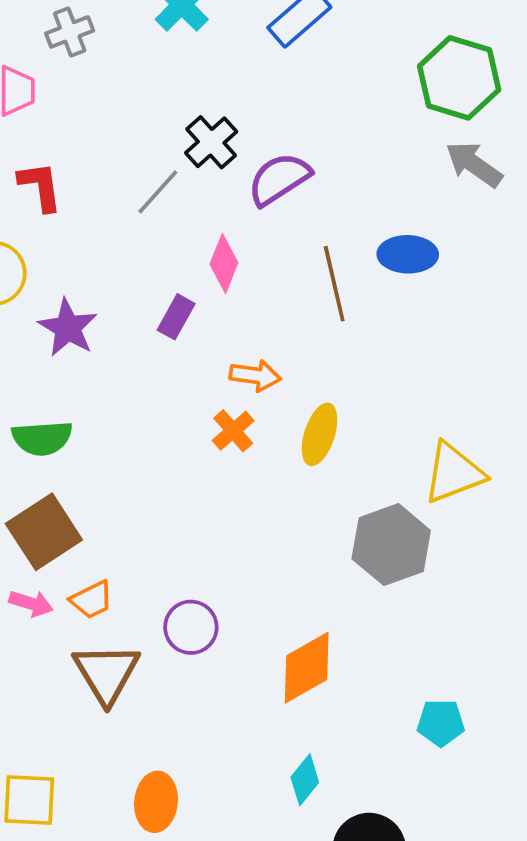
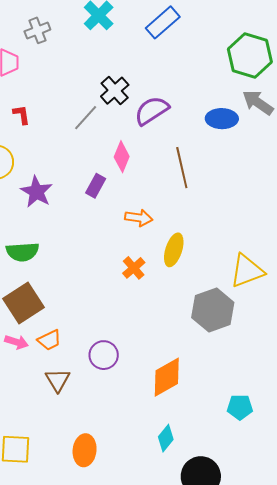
red L-shape: (40, 186) -> (21, 115), size x0.7
blue ellipse: (408, 254) -> (222, 119), moved
orange cross: (233, 431) -> (134, 268), moved
brown triangle: (106, 673) -> (58, 380), size x0.7

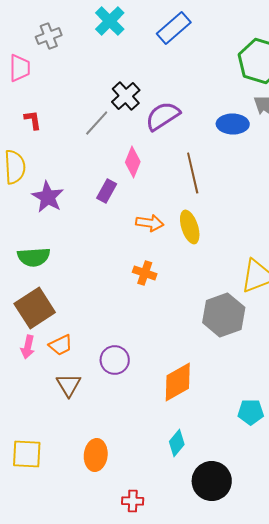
yellow ellipse: (174, 250) -> (190, 227), moved, turned -36
orange cross: (134, 268) -> (145, 273), turned -30
pink arrow: (16, 342) -> (28, 347), turned 85

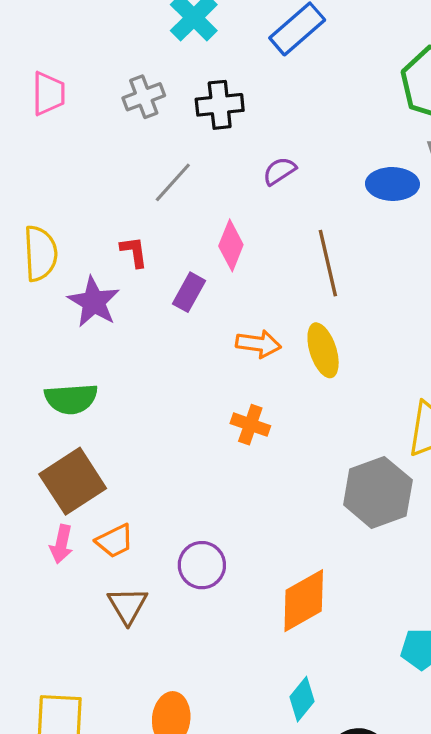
gray cross: (49, 36) -> (144, 97), moved
black cross: (126, 96) -> (220, 105), moved, turned 36
purple semicircle: (163, 116) -> (279, 171), size x0.6
red L-shape: (33, 120) -> (134, 252), moved

